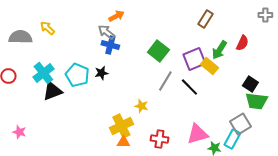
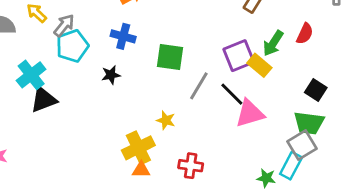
gray arrow: (106, 32) -> (64, 25), moved, turned 90
green square: (158, 51) -> (170, 57), moved, turned -30
cyan pentagon: (77, 75) -> (72, 46), moved, turned 30
green trapezoid: (256, 101) -> (309, 123), moved
pink triangle: (197, 134) -> (250, 113), moved

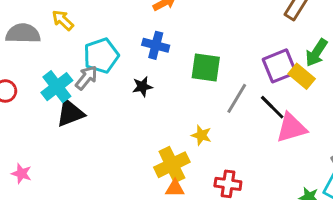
gray arrow: (64, 25) -> (86, 78), moved

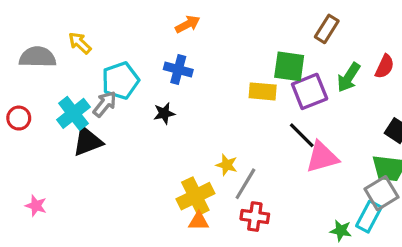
green square: (206, 67) -> (289, 66), moved
yellow rectangle: (302, 76) -> (263, 91), moved, turned -35
gray line: (237, 98) -> (245, 184), moved

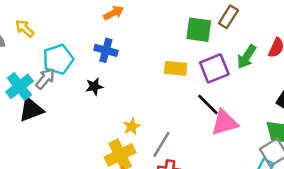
green square: (289, 66) -> (199, 30), moved
yellow star: (227, 165) -> (132, 126), moved, turned 30

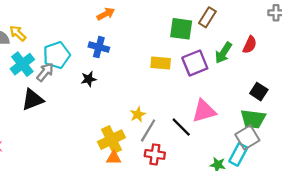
yellow arrow: (25, 28) -> (18, 33), moved
cyan cross: (19, 86) -> (22, 64), moved
black line: (208, 104) -> (181, 127), moved
yellow star: (132, 126) -> (138, 114), moved

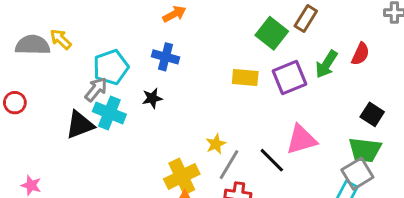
green square: (181, 29) -> (272, 33), turned 30
cyan cross: (22, 64) -> (109, 113), moved, turned -30

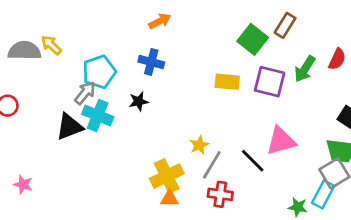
purple square: (290, 78) -> (270, 82), turned 36

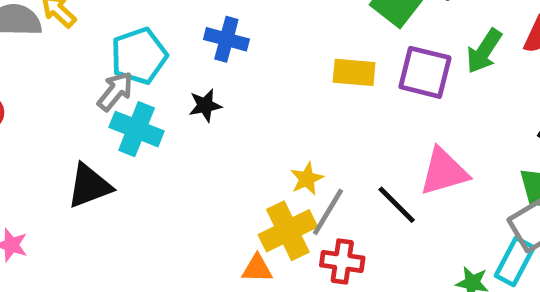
black triangle: (70, 127) -> (89, 186), moved
yellow cross: (167, 176) -> (288, 231), moved

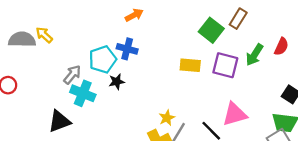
cyan pentagon: (139, 56) -> (103, 59), moved

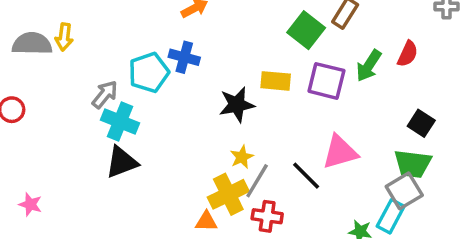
yellow arrow: (44, 35) -> (64, 37), turned -126
black star: (117, 82) -> (237, 105), moved, size x1.5
black triangle: (59, 121) -> (122, 162), moved

